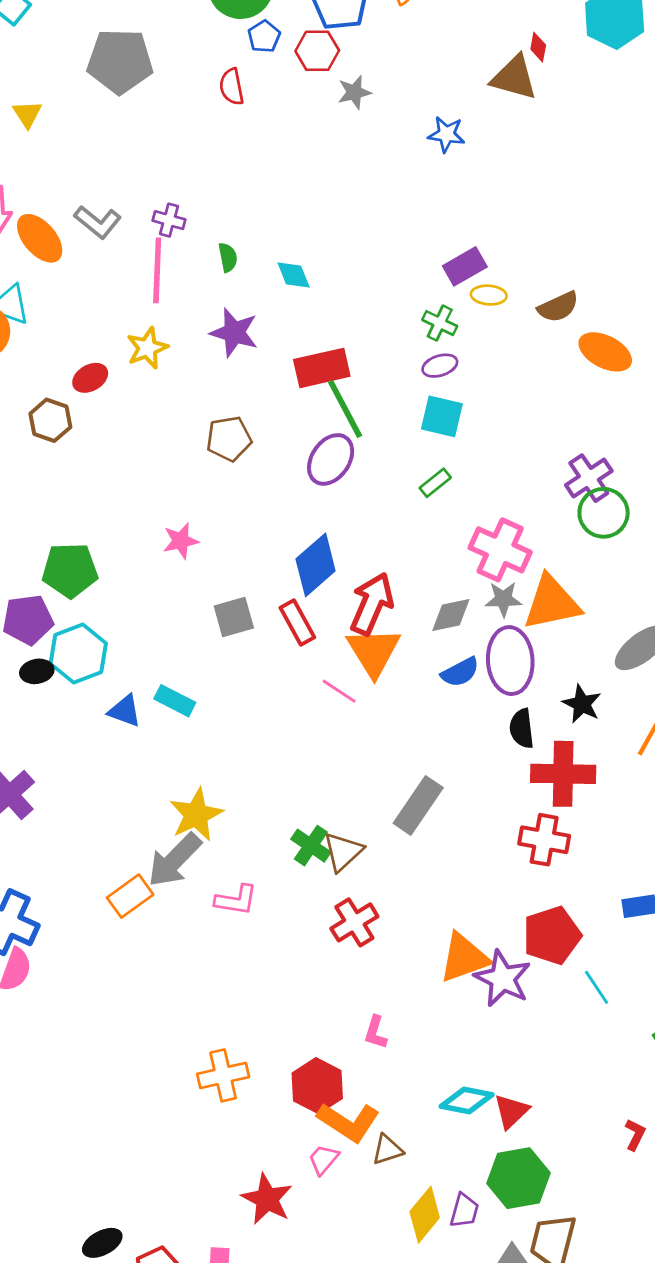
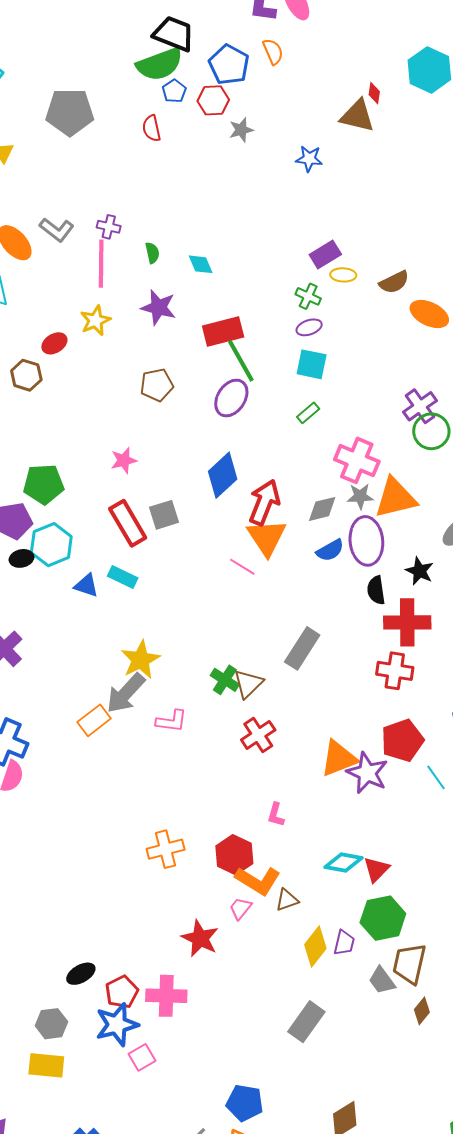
red rectangle: (297, 622) -> (128, 523), moved, size x1.4

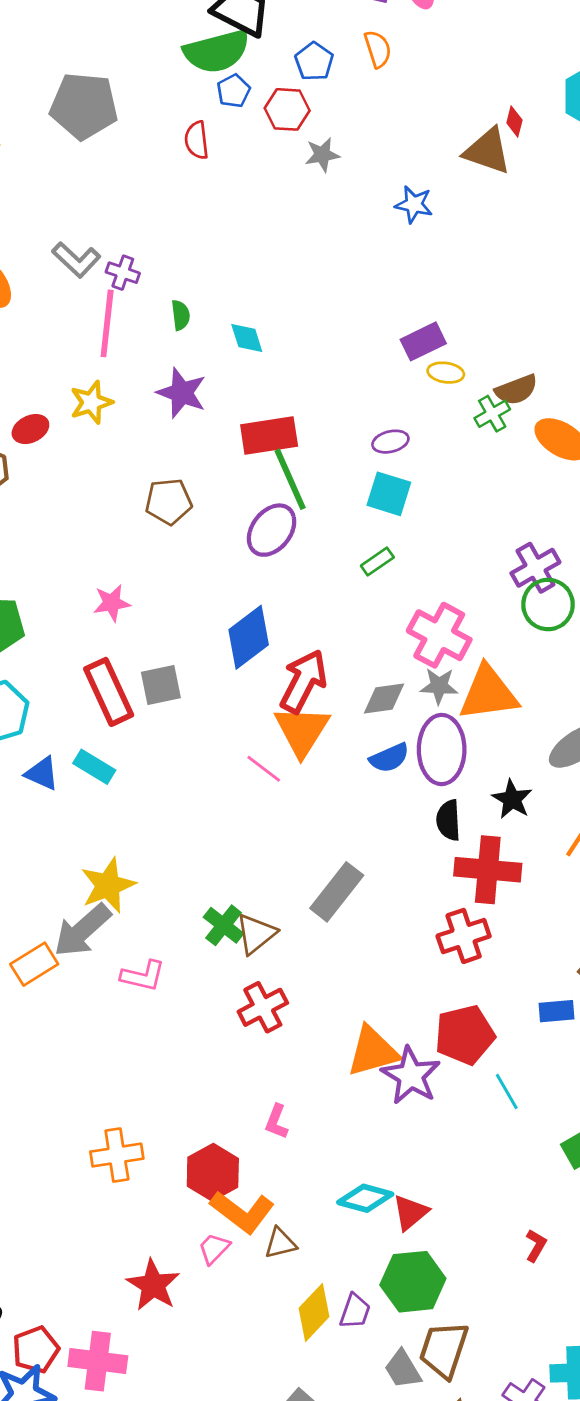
blue pentagon: (229, 65) -> (314, 61), size x0.7
gray L-shape: (57, 230) -> (76, 260), moved
green cross: (308, 296) -> (492, 414), moved, turned 30
red cross: (395, 671) -> (464, 936), turned -33

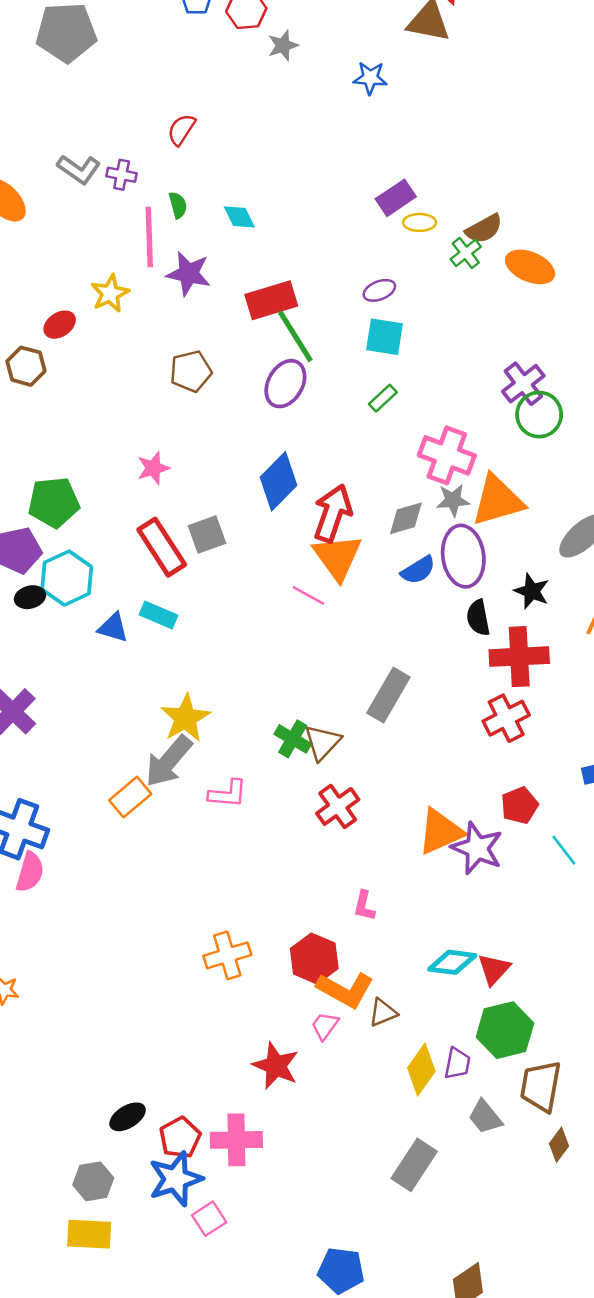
red semicircle: (197, 140) -> (181, 130), moved, turned 48
pink line: (107, 323) -> (149, 237), moved
red pentagon: (465, 1035) -> (520, 805), size x0.7
gray trapezoid: (403, 1369) -> (485, 1117), moved

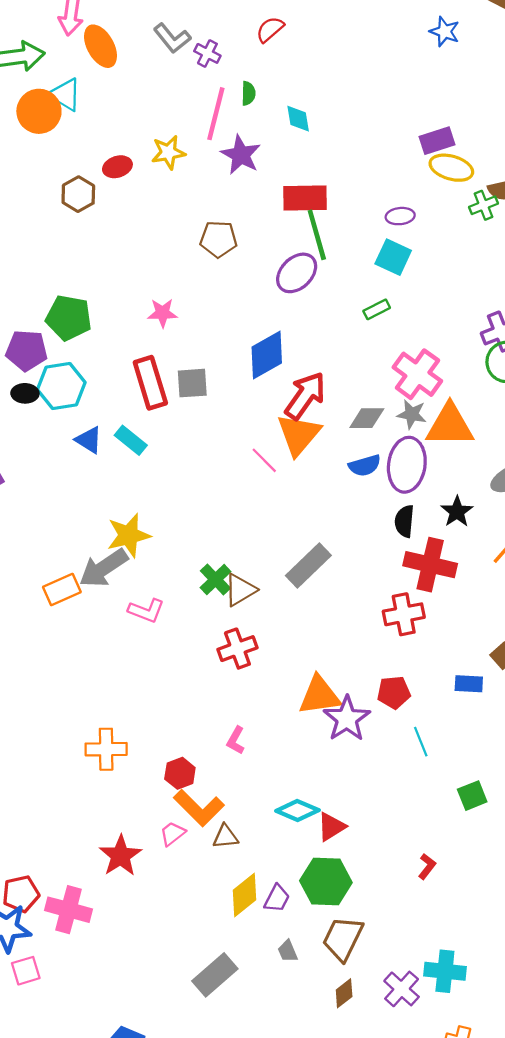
yellow ellipse: (420, 222) -> (451, 168), size x1.5
red hexagon: (314, 959) -> (180, 773), size x0.7
gray trapezoid: (485, 1117) -> (288, 951), size x0.7

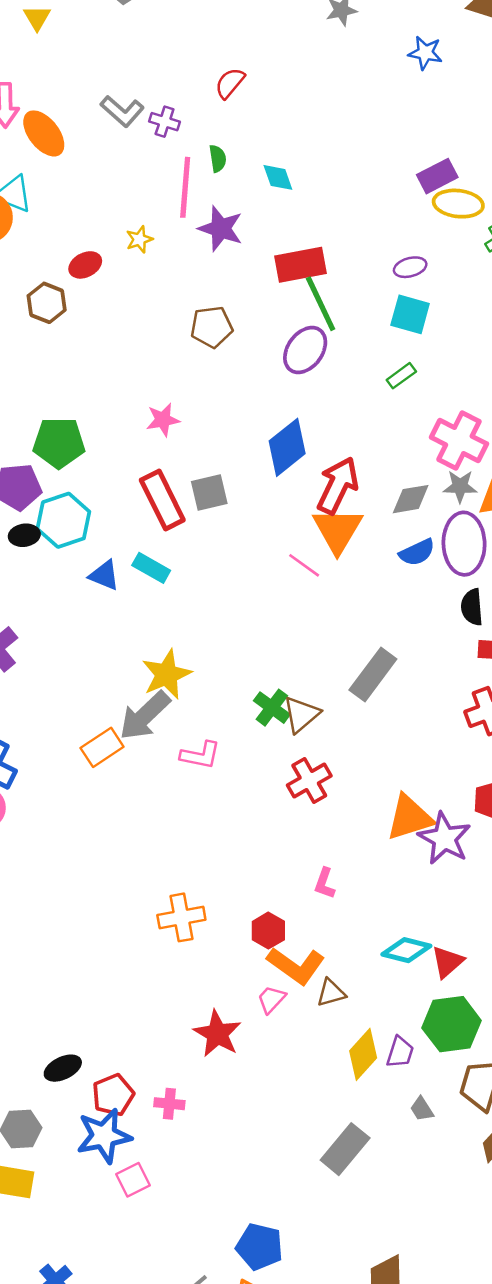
yellow star: (168, 152) -> (139, 239), size x0.7
pink cross: (69, 910) -> (169, 1104), size x0.6

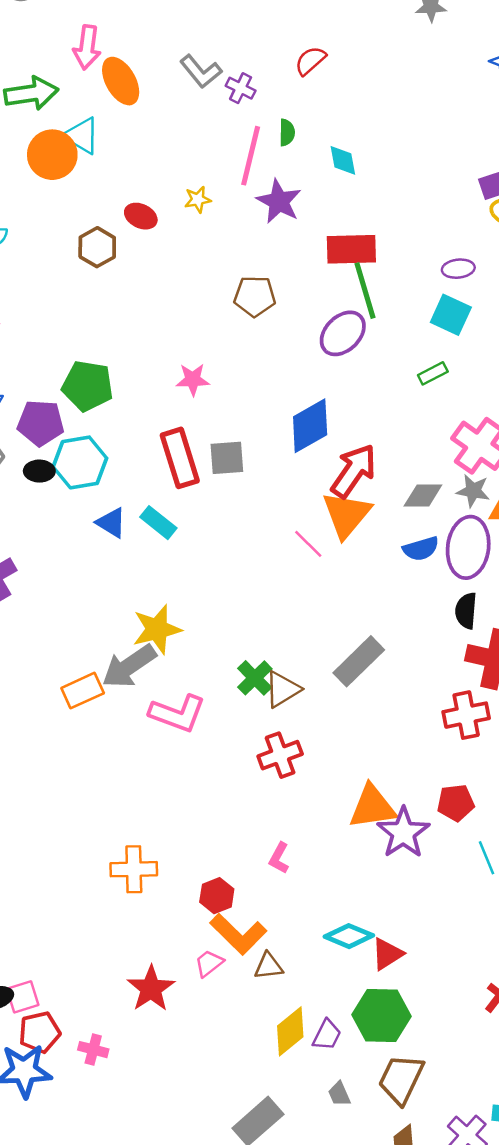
red ellipse: (85, 265) -> (141, 216), turned 44
pink L-shape: (200, 755) -> (177, 713), size x1.4
pink square: (133, 1180) -> (23, 997), moved

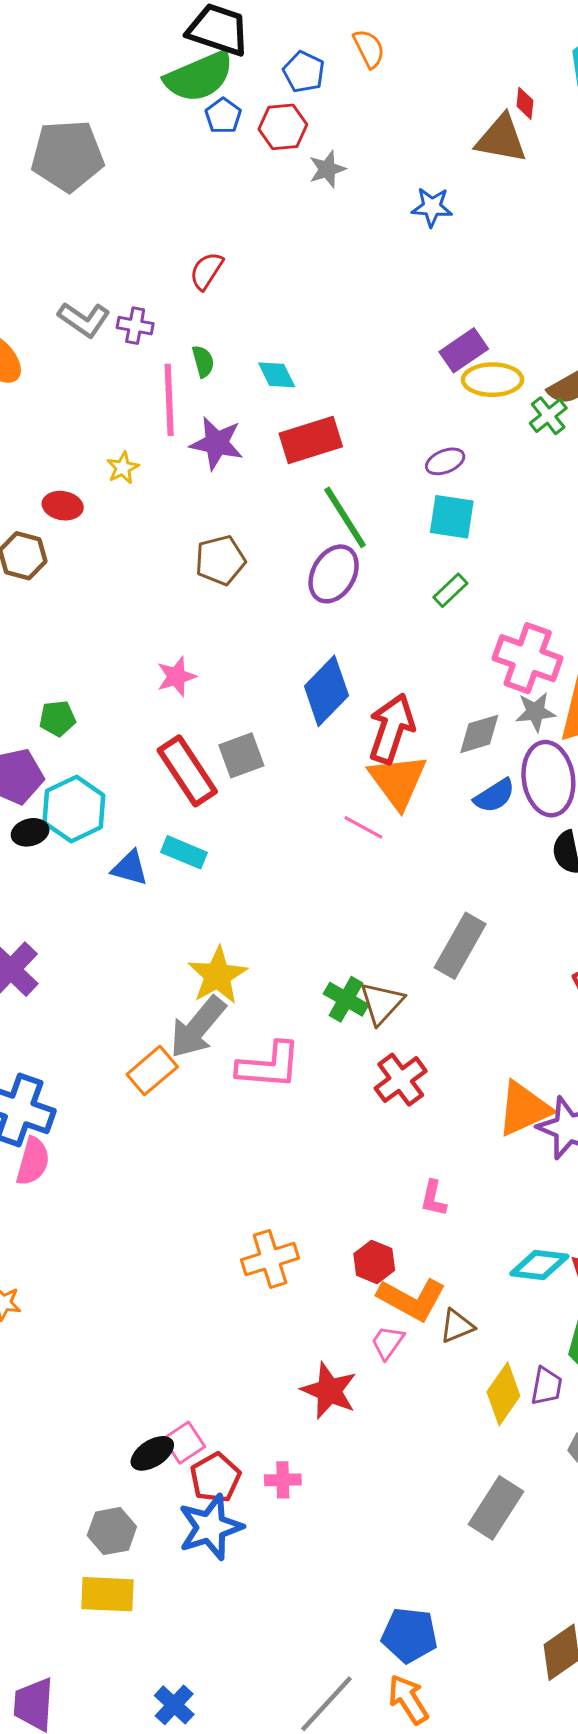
red rectangle: (351, 249) -> (311, 440), moved
green pentagon: (88, 386) -> (57, 718), size x0.6

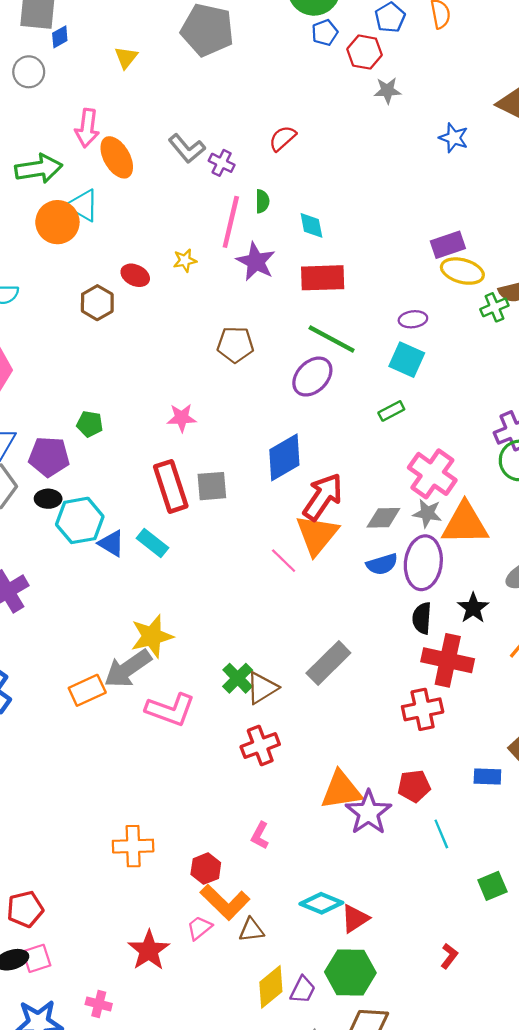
green line: (345, 517) -> (332, 339), turned -45
cyan hexagon: (74, 809) -> (80, 520), moved
red pentagon: (215, 1478) -> (25, 909), moved

